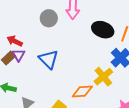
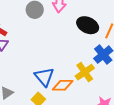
blue triangle: (48, 59) -> (44, 77), moved

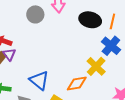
blue triangle: (44, 77) -> (39, 80), moved

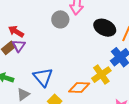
gray circle: (35, 14) -> (60, 19), moved

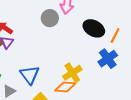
yellow cross: (101, 75) -> (72, 73), moved

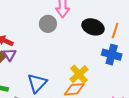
blue cross: (108, 59) -> (112, 55), turned -30
blue triangle: (30, 75) -> (37, 83), turned 30

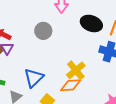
gray circle: (48, 24) -> (43, 31), moved

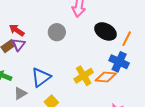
orange diamond: (71, 85) -> (106, 77), moved

